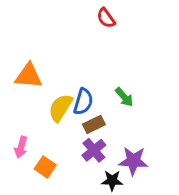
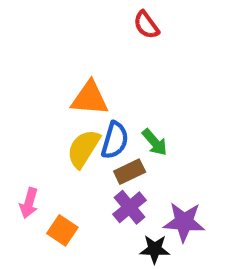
orange triangle: (29, 76) -> (90, 98), moved
green arrow: (124, 97) -> (155, 142), moved

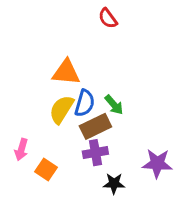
brown rectangle: (130, 172) -> (95, 126), size x1.4
purple cross: (130, 207) -> (95, 153), turned 30
purple star: (184, 222) -> (157, 163), moved

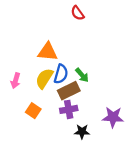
pink arrow: (21, 149) -> (16, 81), moved
orange square: (46, 170) -> (33, 111), moved

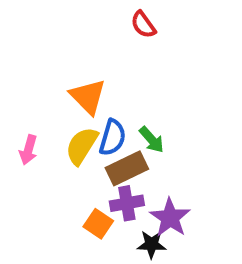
orange triangle: (48, 52) -> (88, 97), turned 40
orange square: (33, 111) -> (98, 224), moved
purple star: (113, 117) -> (170, 218), moved, turned 30

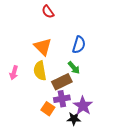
red semicircle: (143, 25) -> (48, 12), moved
blue semicircle: (113, 138) -> (79, 45), moved
yellow semicircle: (82, 146) -> (40, 71), turned -42

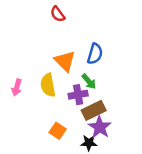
orange triangle: (43, 47) -> (65, 61), moved
brown rectangle: (62, 82) -> (94, 110), moved
purple cross: (62, 99) -> (78, 95), moved

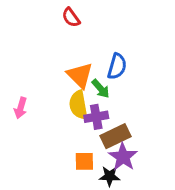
green arrow: (89, 81) -> (101, 89), moved
yellow semicircle: (48, 85) -> (78, 105), moved
orange square: (58, 131) -> (84, 161), moved, turned -35

